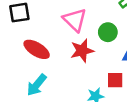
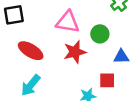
pink triangle: (75, 20) -> (68, 22), turned -35

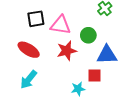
black square: (14, 15) -> (36, 19), moved
blue triangle: (121, 57) -> (107, 55), size x1.5

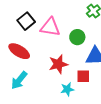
black square: (36, 19) -> (26, 21), turned -30
red star: (67, 51) -> (58, 64), moved

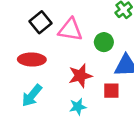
red ellipse: (19, 51) -> (32, 59), turned -30
cyan star: (67, 89) -> (78, 107), moved

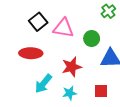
red square: (111, 91) -> (101, 91), moved
cyan arrow: (32, 96) -> (43, 84), moved

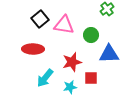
red square: (101, 91) -> (91, 78), moved

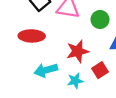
cyan arrow: (45, 78) -> (46, 70), turned 36
red square: (91, 78) -> (100, 70), turned -32

